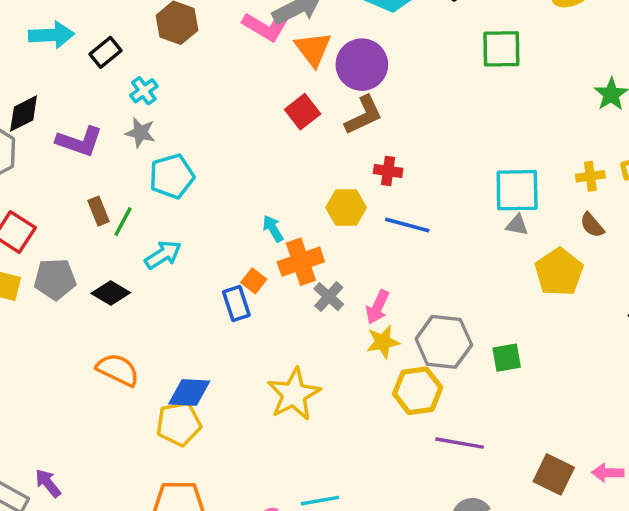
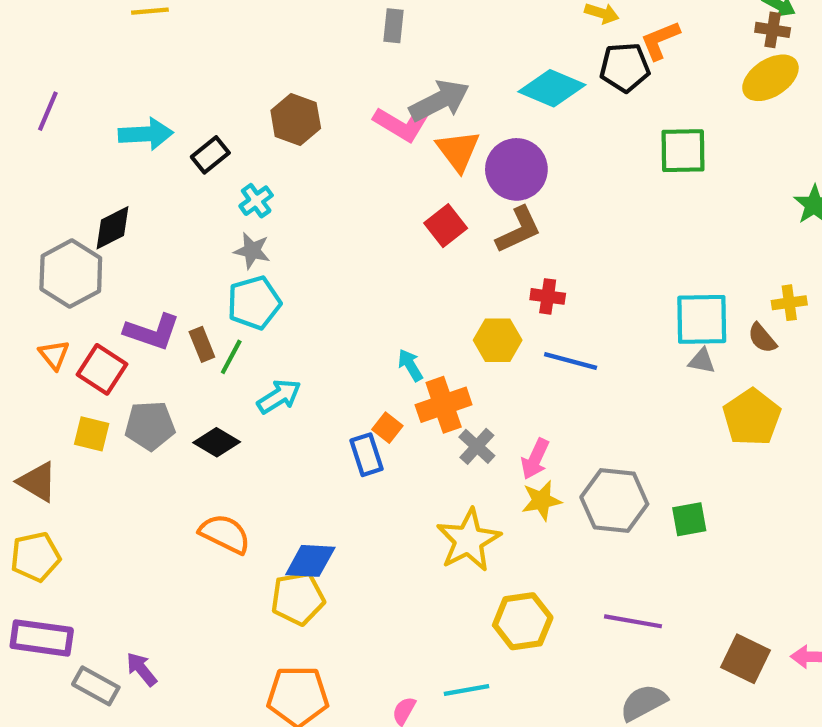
purple L-shape: (79, 141) -> (152, 332), moved
cyan pentagon: (172, 176) -> (254, 303), moved
brown semicircle: (592, 225) -> (762, 338), moved
yellow hexagon: (418, 391) -> (523, 621), moved
yellow star: (294, 394) -> (469, 540), moved

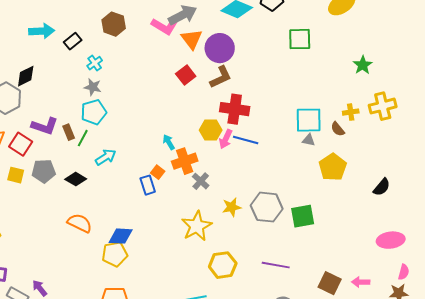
red cross: (548, 296) -> (235, 109), size x1.8
pink arrow: (535, 459) -> (226, 139), moved
green square: (689, 519) -> (303, 216), size x1.4

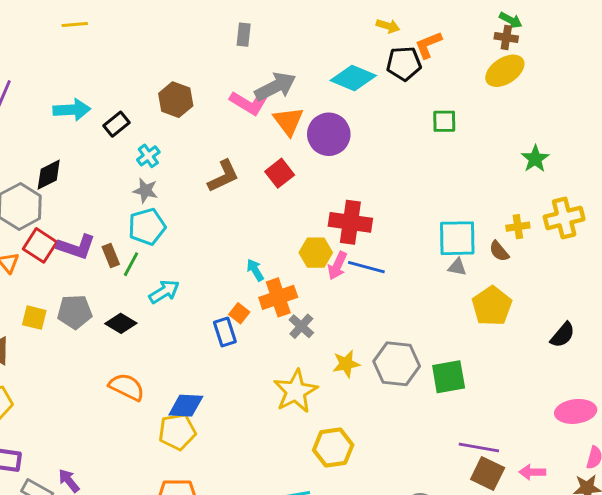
green square: (300, 39) -> (444, 121), size x0.7
brown L-shape: (221, 77) -> (223, 176), moved
red square: (21, 144) -> (40, 245), moved
purple line: (276, 265) -> (479, 448), moved

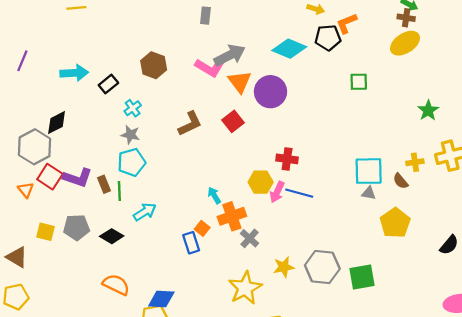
red cross: (350, 222) -> (287, 159), size x0.7
green line: (131, 264) -> (119, 191), turned -30

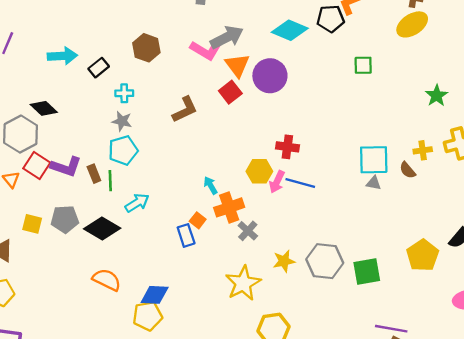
cyan cross: (133, 108) -> (124, 93), turned 35
red square: (233, 121) -> (230, 92), moved
black diamond: (57, 123) -> (44, 108), turned 70
yellow pentagon: (395, 223) -> (423, 255), moved
black diamond: (112, 236) -> (102, 228), size x1.4

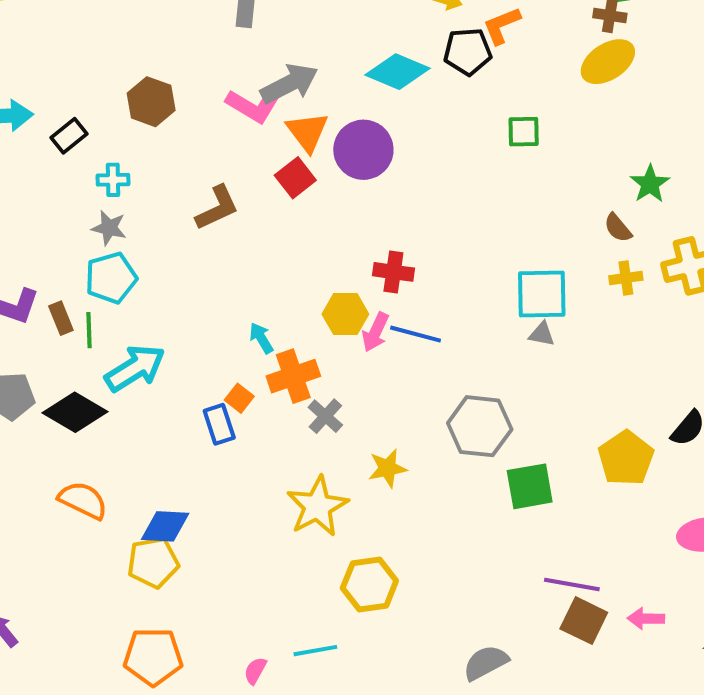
brown semicircle: (407, 170) -> (618, 228), moved
cyan arrow: (137, 203) -> (135, 368), size x1.4
gray hexagon: (325, 261) -> (480, 426), moved

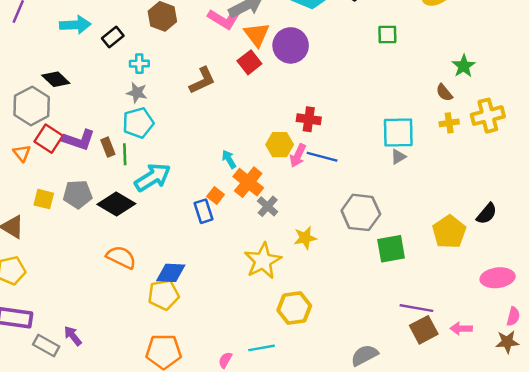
gray triangle: (542, 334) -> (398, 157), turned -42
orange cross: (293, 376) -> (248, 182), turned -32
brown square: (584, 621) -> (424, 330), turned 36

